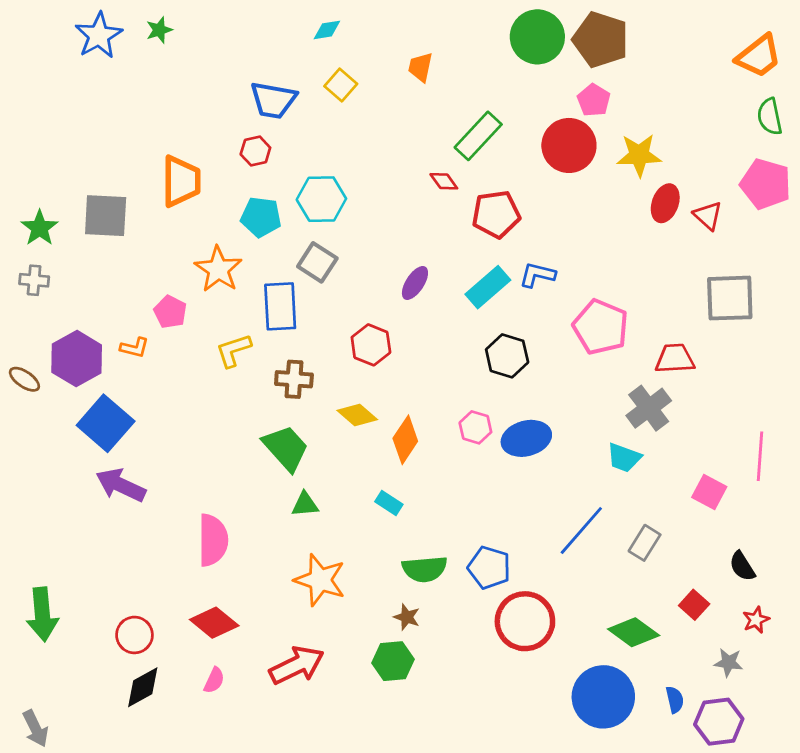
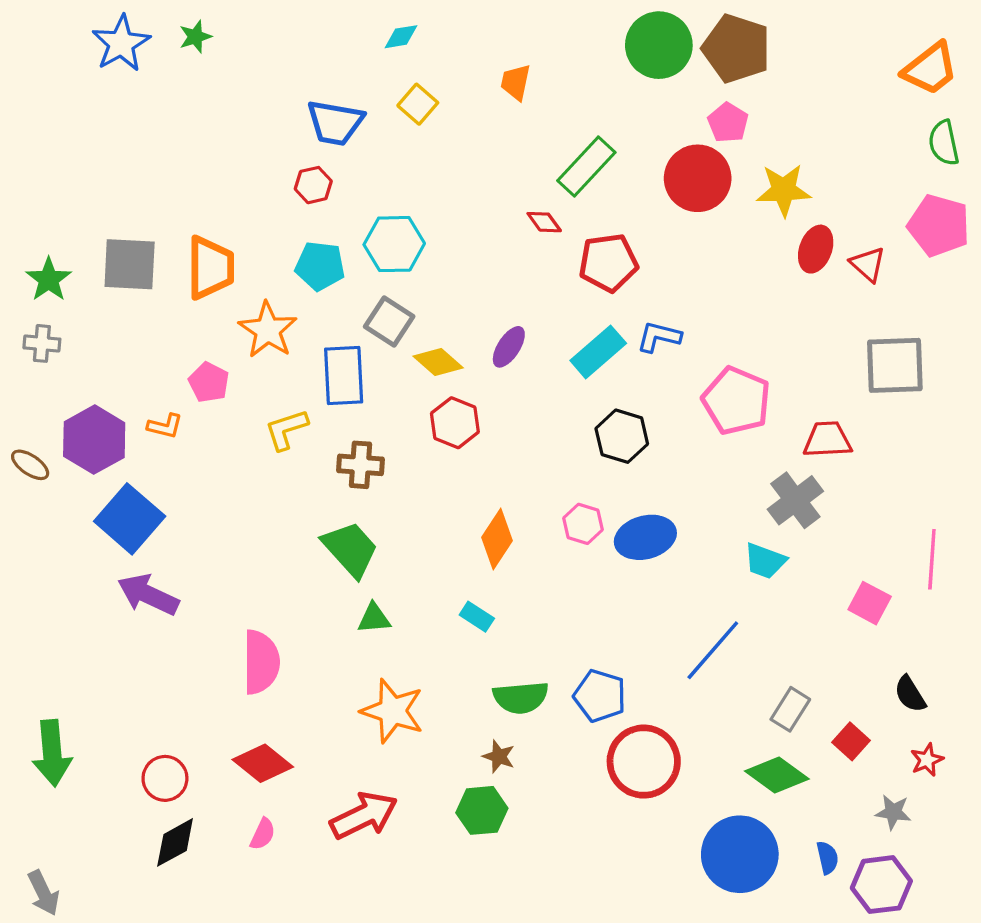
orange trapezoid: (181, 181) -> (210, 268), moved
yellow diamond: (357, 415) -> (438, 362), moved
gray rectangle: (645, 543) -> (790, 709), moved

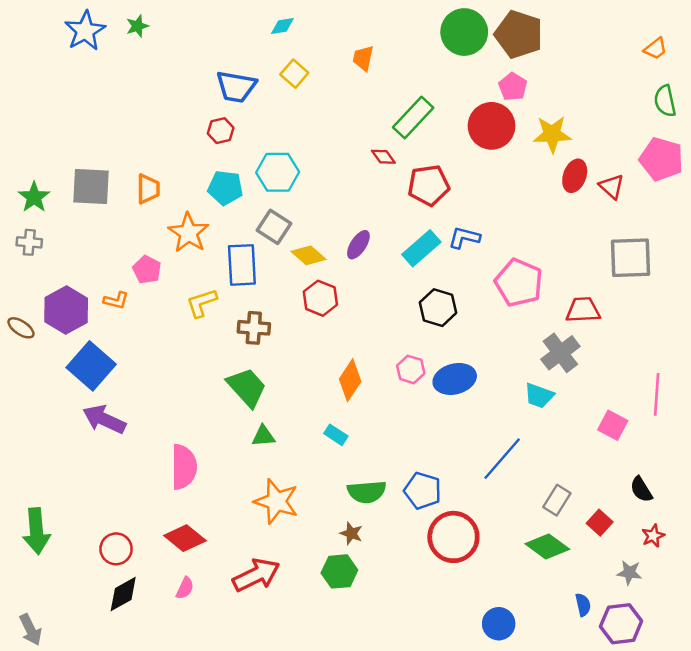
orange trapezoid: (930, 69) -> (655, 49), size x0.6
orange trapezoid: (210, 268) -> (148, 189), size x0.7
blue circle: (740, 854) -> (499, 624), moved, size x0.6

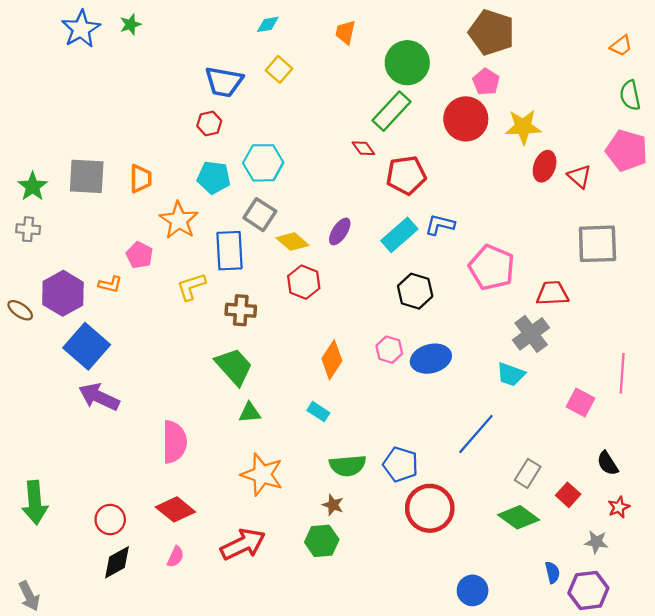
green circle: (464, 32) -> (407, 63), moved
orange trapezoid: (363, 58) -> (345, 32), moved

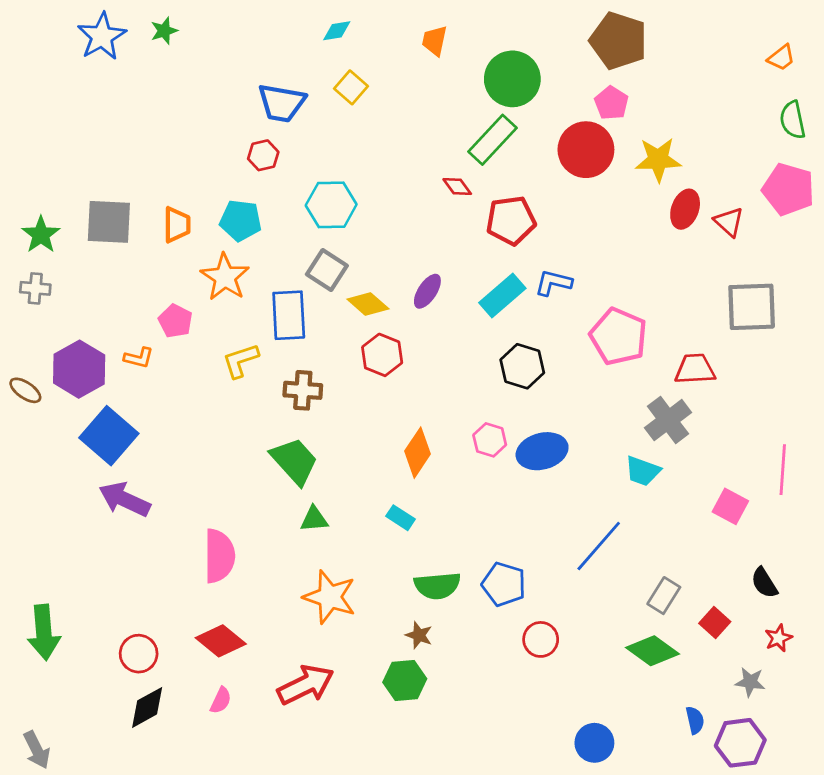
cyan pentagon: (214, 177) -> (241, 220), moved
red circle: (430, 508) -> (541, 639), size x0.6

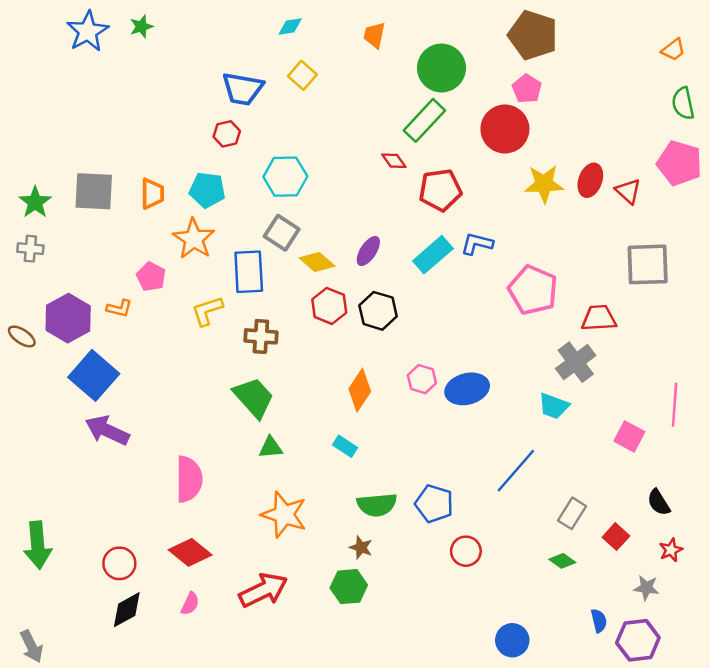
yellow star: (658, 160) -> (544, 184), moved
black hexagon: (522, 366) -> (378, 311), moved
green diamond: (652, 651) -> (562, 561), size x0.6

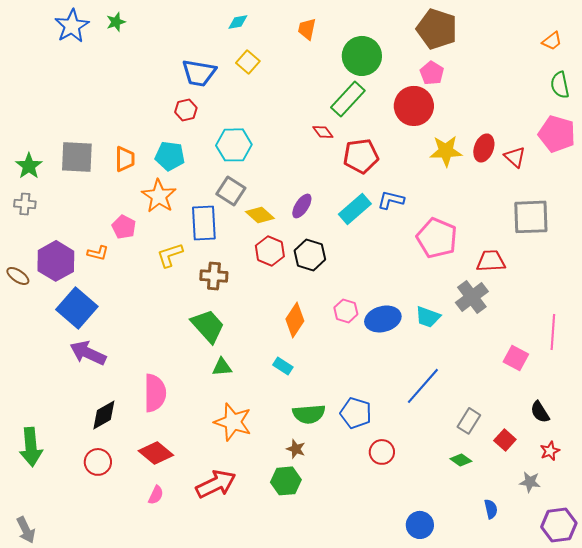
cyan trapezoid: (554, 406) -> (428, 317), moved
black diamond: (127, 610) -> (104, 415), moved
purple hexagon: (638, 640) -> (559, 525), moved

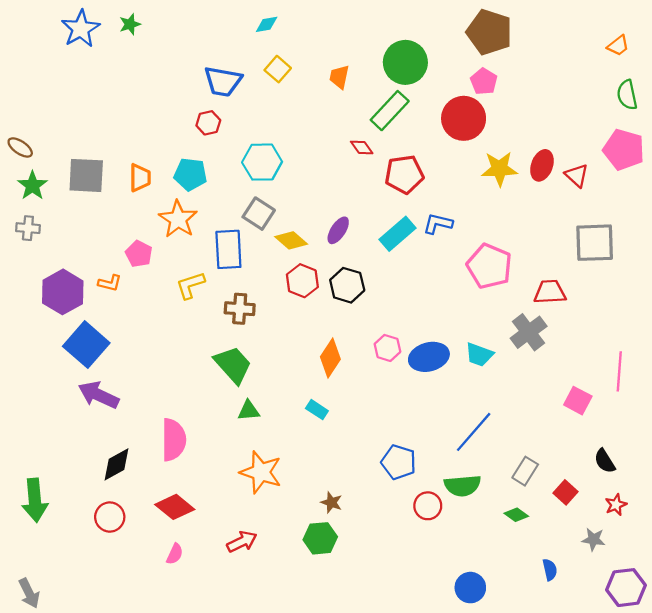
orange trapezoid: (307, 29) -> (339, 77), moved
brown ellipse: (18, 276) -> (20, 147), moved
green semicircle: (309, 414) -> (462, 486), moved
red arrow: (216, 484) -> (242, 542), size x0.7

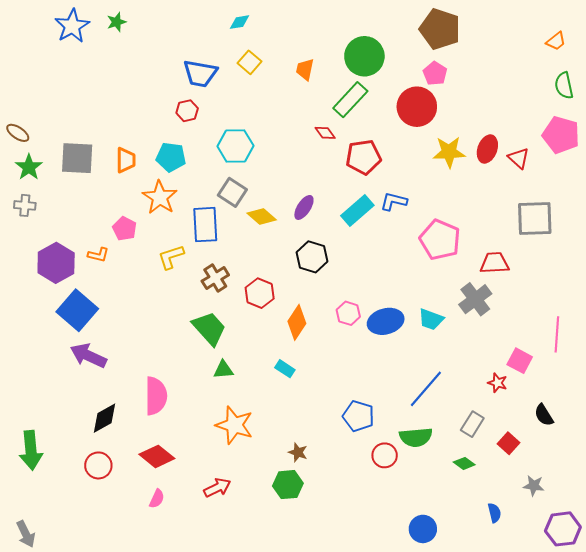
red hexagon: (302, 281) -> (260, 293), moved
brown cross: (240, 309) -> (215, 278), turned -36
red star: (616, 505) -> (497, 383), moved, turned -30

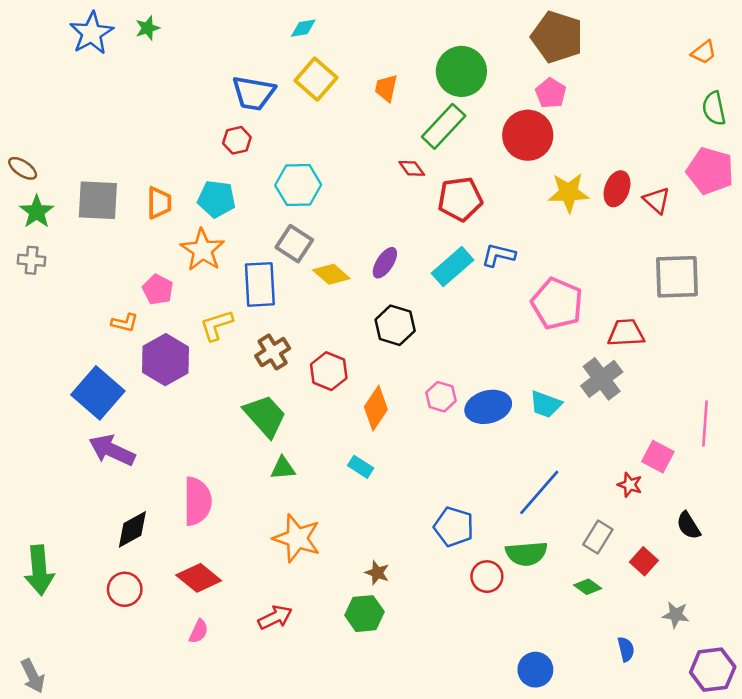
yellow square: (250, 62) -> (316, 79), size x1.4
purple hexagon: (56, 263) -> (165, 360), moved

